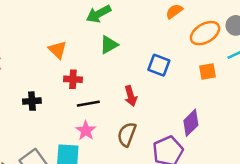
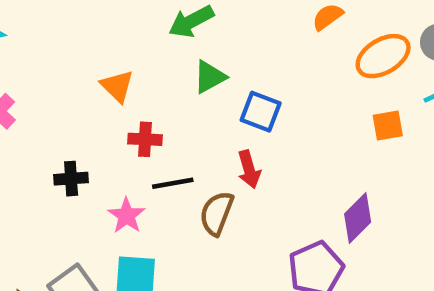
blue square: (159, 65) -> (261, 112), moved
pink star: (86, 131) -> (126, 216), moved
brown semicircle: (127, 134) -> (217, 213), moved

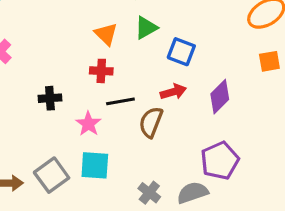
orange triangle: (117, 86) -> (106, 34), moved
red arrow: (249, 169) -> (173, 92), turned -90
purple diamond: (358, 218) -> (220, 97), moved

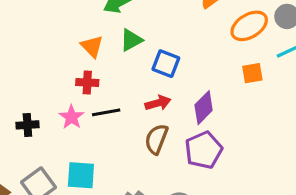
black cross: (50, 98) -> (27, 125), moved
brown semicircle: (151, 122) -> (156, 139), moved
pink star: (88, 124) -> (71, 117), moved
purple pentagon: (220, 161) -> (204, 150), moved

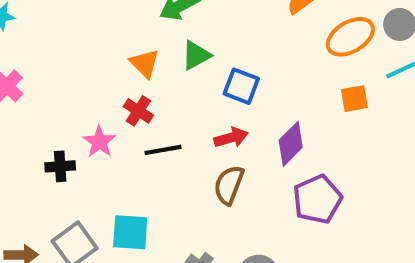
red cross: (87, 82) -> (138, 111), turned 30
pink star: (71, 117) -> (99, 142), moved
purple pentagon: (204, 150) -> (317, 199), moved

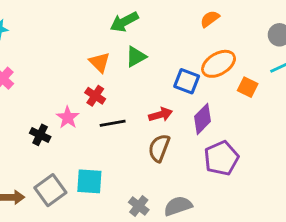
orange ellipse: (350, 37) -> (219, 64), moved
blue square: (241, 86) -> (187, 81), moved
orange square: (354, 99) -> (248, 87), turned 36
black cross: (60, 166) -> (40, 135), turned 30

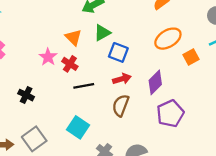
blue square: (187, 81) -> (118, 52), moved
orange square: (248, 87) -> (191, 57), turned 35
pink star: (68, 117) -> (48, 57), moved
cyan square: (89, 181) -> (78, 127), moved, turned 30

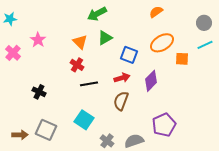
blue square: (118, 52) -> (129, 55), moved
pink star: (48, 57) -> (38, 40), moved
orange square: (191, 57) -> (182, 59), turned 32
purple pentagon: (170, 114) -> (164, 125), moved
gray square: (34, 139) -> (46, 130), turned -30

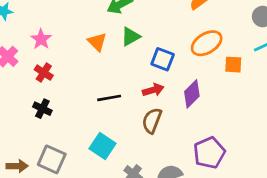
red cross: (77, 65) -> (44, 73), moved

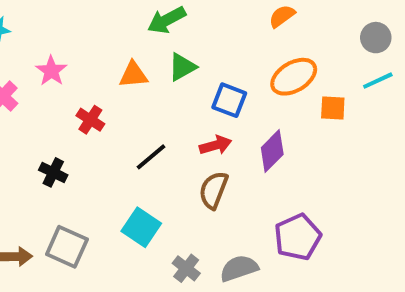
orange triangle: (97, 42) -> (133, 75), turned -50
red cross: (44, 73) -> (90, 120), moved
black line: (109, 98) -> (151, 157), turned -30

